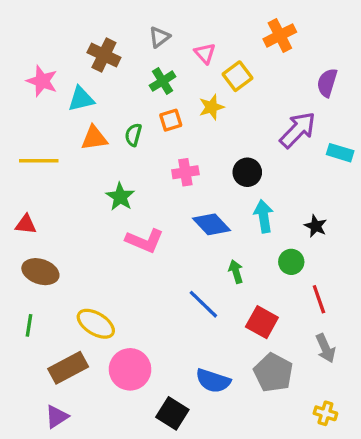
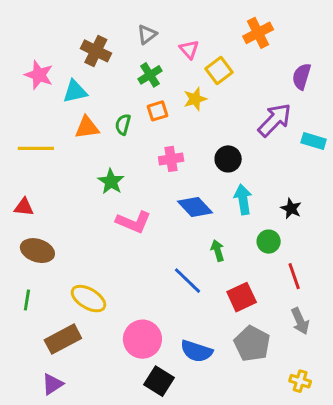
red square: (262, 322) -> (242, 297), turned 36
pink circle: (130, 369) -> (142, 339), moved

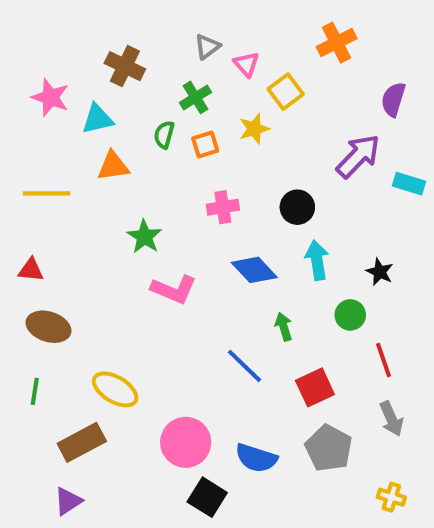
gray triangle: (147, 34) -> (207, 46), moved
green semicircle: (123, 124) -> (164, 135), moved

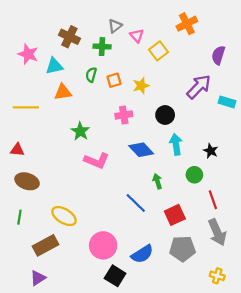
green cross: (195, 97) -> (102, 47), moved, turned 35
yellow star: (254, 129) -> (141, 86), moved
gray arrow: (391, 419) -> (217, 232), size x1.4
gray pentagon: (329, 448) -> (182, 249), turned -30
blue semicircle: (256, 458) -> (142, 254), turned -50

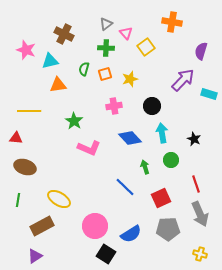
orange cross: (187, 24) -> (172, 22), turned 36
green cross: (102, 47) -> (106, 48), moved
yellow line: (26, 107) -> (29, 111), moved
green circle: (194, 175) -> (171, 160), moved

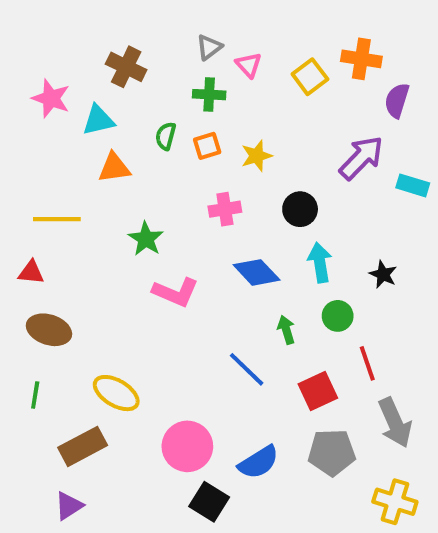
orange cross: (172, 22) -> (361, 59), moved
yellow square: (146, 47) -> (310, 77), moved
red line: (196, 184) -> (367, 363), moved
yellow cross: (200, 254) -> (395, 502), size x1.5

